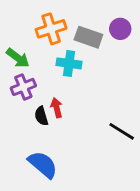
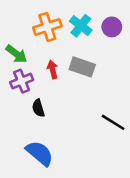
gray rectangle: (88, 37) -> (82, 67), moved
cyan cross: (69, 63) -> (81, 26), moved, turned 30
red arrow: (57, 108) -> (53, 69), moved

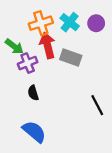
red arrow: (53, 69) -> (47, 45), moved, size x1.6
purple cross: (22, 81) -> (28, 63), moved
black line: (113, 122) -> (97, 105), turned 30

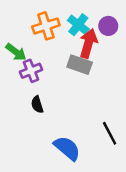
red arrow: (47, 45) -> (88, 43), moved, turned 30
black line: (97, 105) -> (110, 133), moved
blue semicircle: (34, 132) -> (67, 148), moved

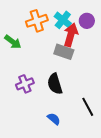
purple cross: (31, 71) -> (25, 84), moved
black semicircle: (37, 105) -> (55, 84), moved, size x1.5
blue semicircle: (67, 148) -> (54, 119), size x0.6

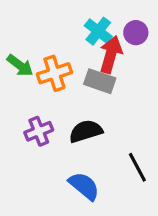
orange cross: (37, 21) -> (54, 73), moved
black semicircle: (55, 84) -> (86, 131), turned 90
blue semicircle: (54, 119) -> (84, 186), size x1.5

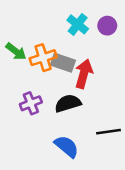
red arrow: (111, 55) -> (84, 74), moved
gray rectangle: (100, 81) -> (63, 63), moved
black line: (137, 167) -> (108, 132), turned -70

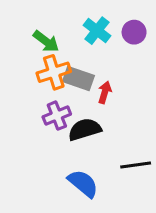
green arrow: (16, 52) -> (46, 41), moved
red arrow: (84, 74) -> (105, 92), size x0.6
purple cross: (31, 103) -> (57, 116), moved

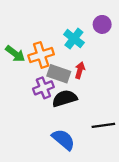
cyan cross: (97, 31) -> (74, 39), moved
green arrow: (46, 41) -> (15, 54), moved
gray rectangle: (78, 78) -> (59, 74), moved

